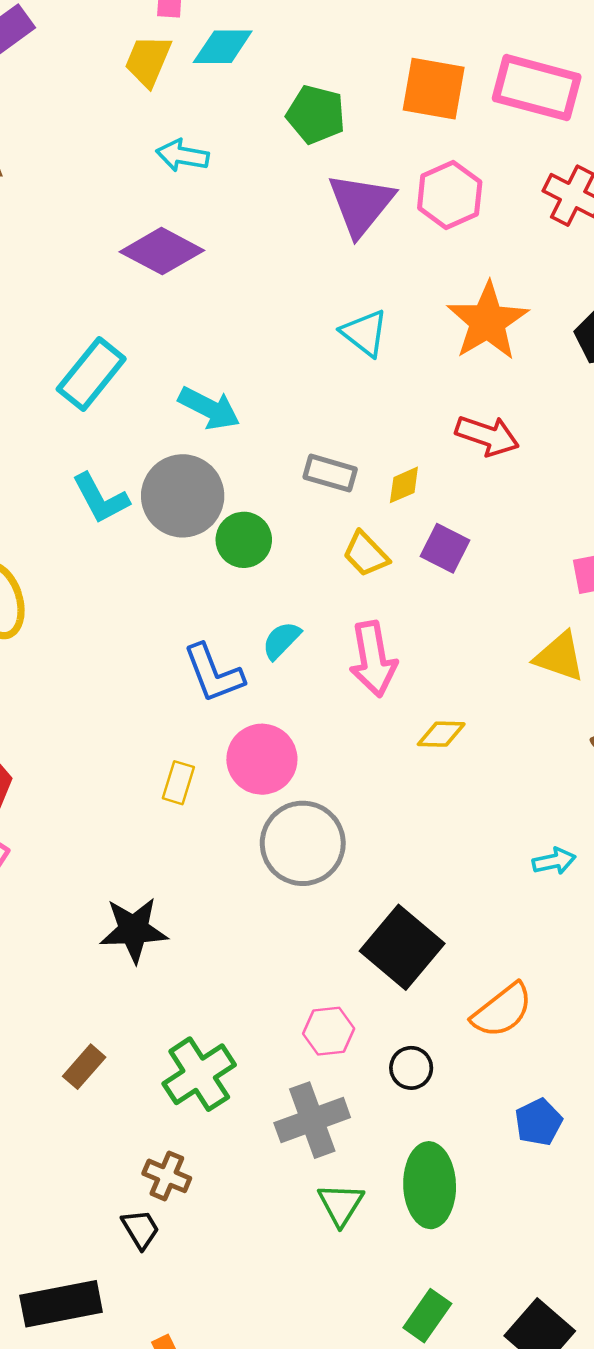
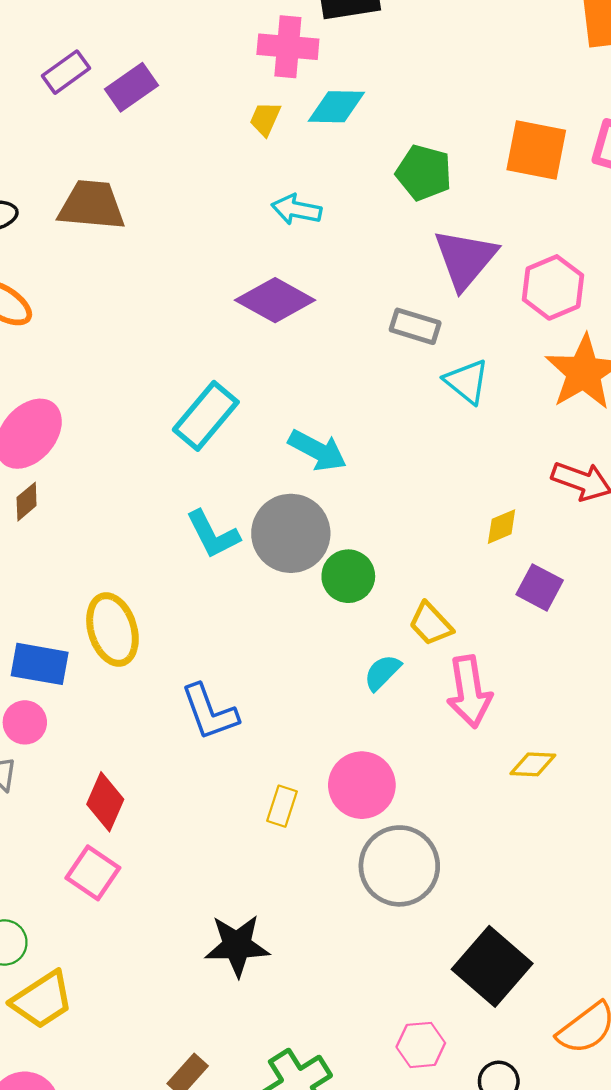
yellow trapezoid: (148, 61) -> (265, 119), size x0.7
pink hexagon: (450, 195) -> (553, 287), moved
gray rectangle: (330, 473) -> (415, 326), moved
yellow trapezoid: (366, 554) -> (431, 624), moved
blue L-shape: (214, 673) -> (210, 712), moved

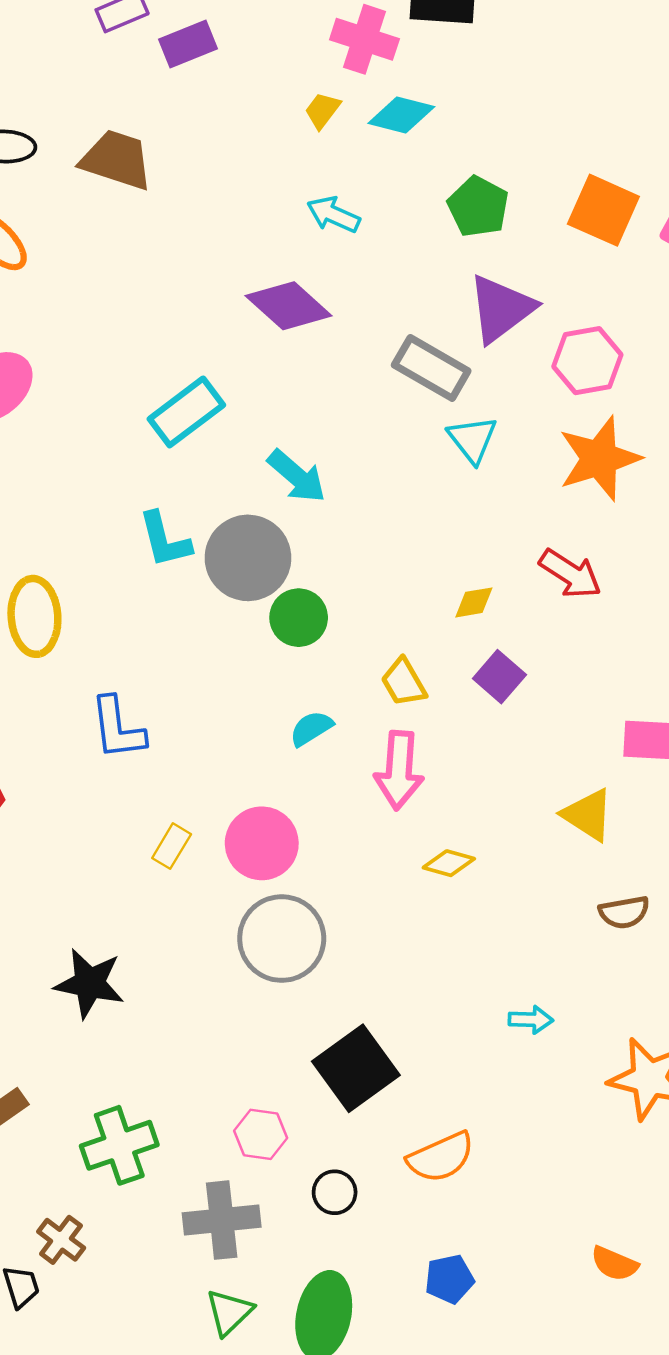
gray rectangle: (415, 326) -> (431, 368), size x1.4
yellow trapezoid: (431, 624) -> (404, 682), moved

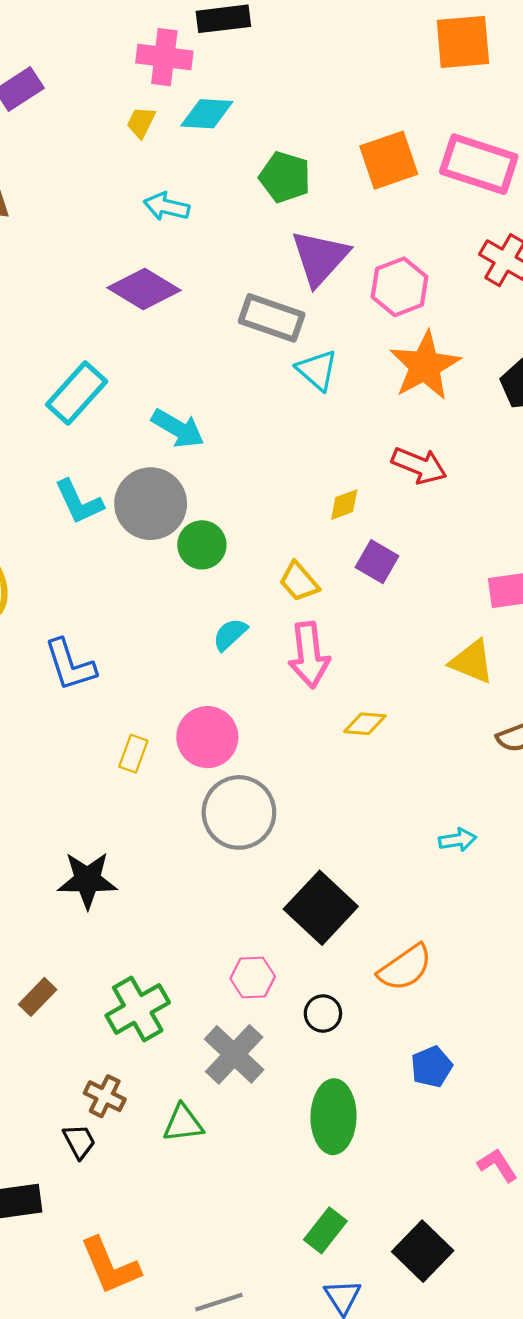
orange square: (603, 210) -> (389, 160), turned -32
gray cross: (222, 1220) -> (234, 1054), turned -30
green triangle: (229, 1312) -> (183, 1123), moved, turned 48

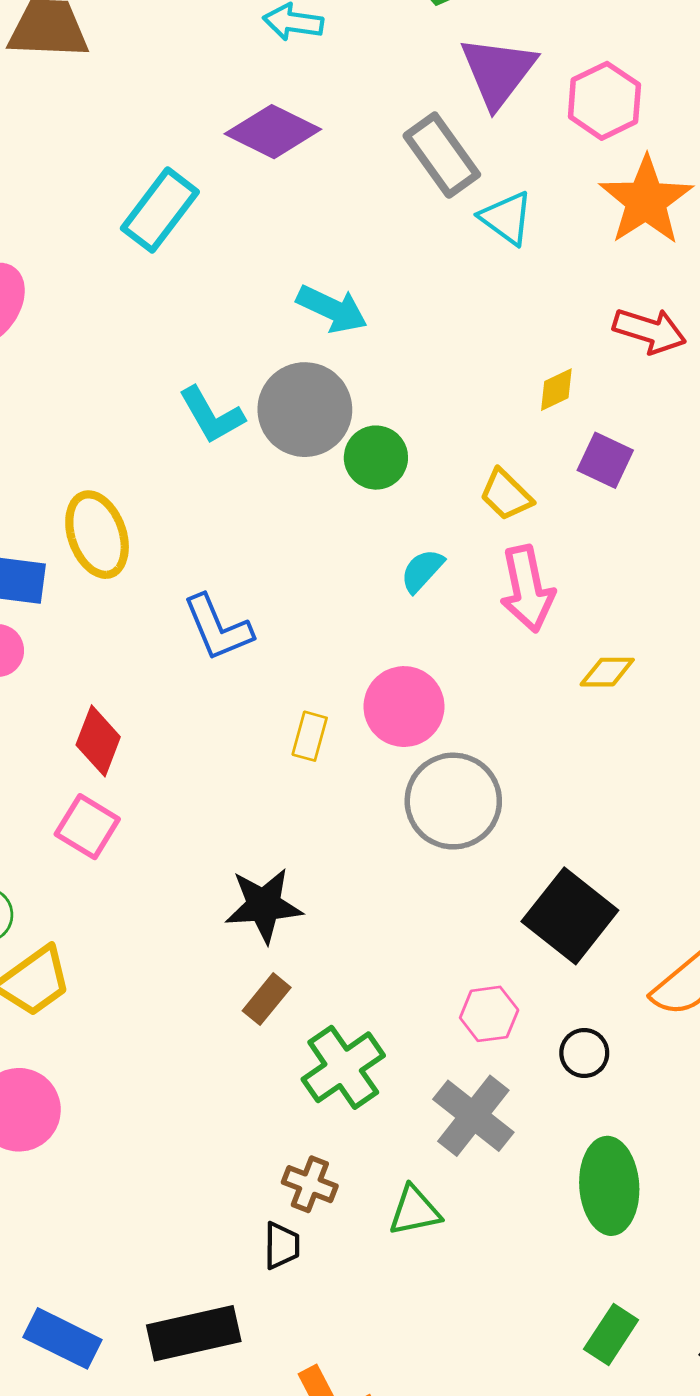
gray rectangle: (272, 318) -> (442, 155), turned 40
cyan rectangle: (77, 393) -> (160, 210), moved
brown rectangle: (38, 997) -> (267, 999), moved
black trapezoid: (79, 1141) -> (282, 1246), turned 33

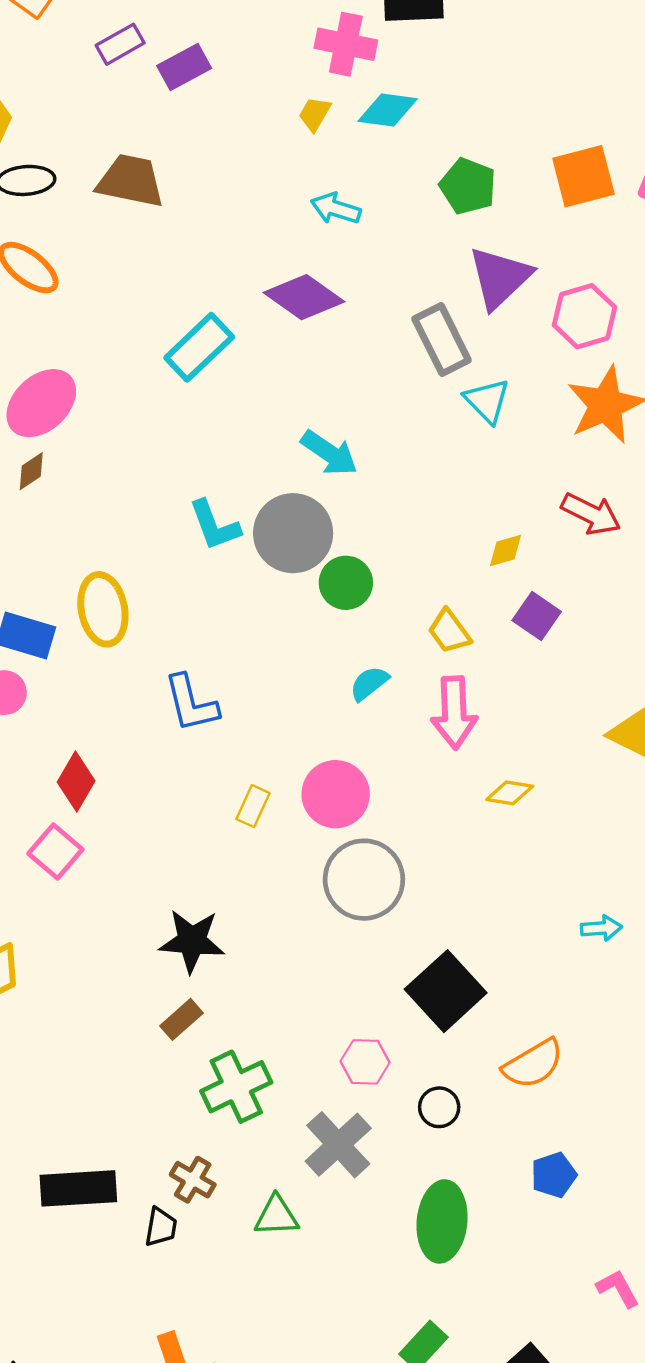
black rectangle: (194, 1333) -> (78, 1188), moved

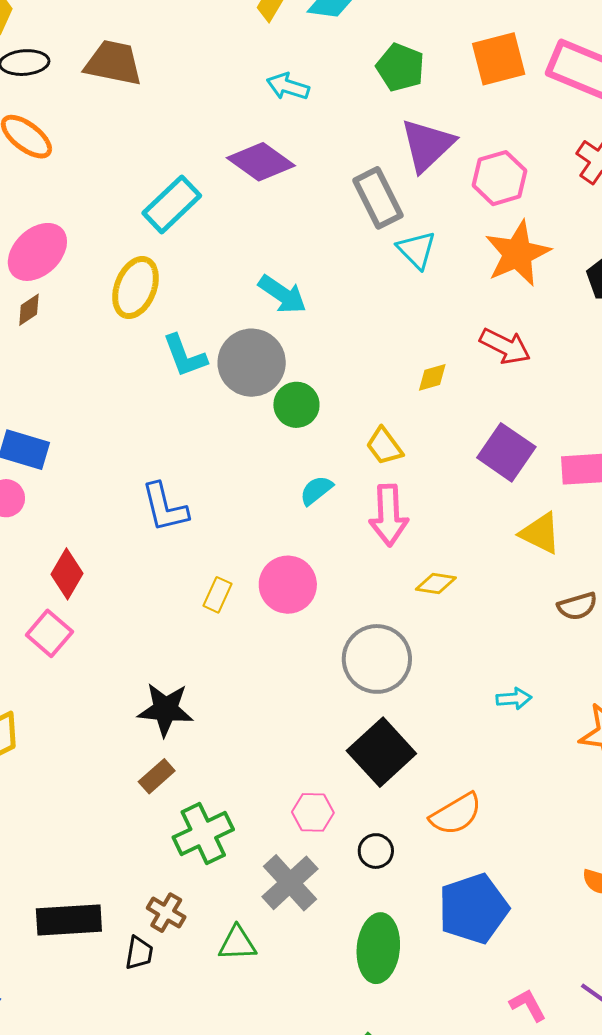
yellow ellipse: (103, 609) -> (136, 288), moved, turned 32
purple square: (537, 616) -> (506, 452), moved, size x1.4
gray circle: (364, 880) -> (377, 659), moved
blue pentagon: (554, 1175) -> (473, 909), size x1.8

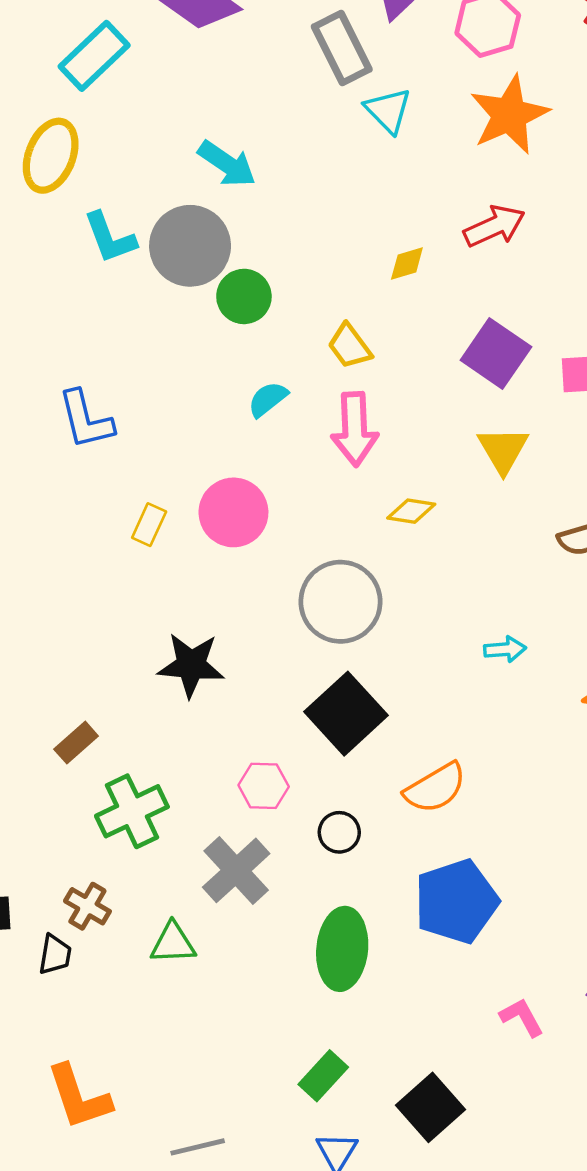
red arrow: (505, 346) -> (494, 226), turned -51
yellow triangle: (540, 533) -> (503, 450), moved, turned 33
black star: (165, 709) -> (191, 665), moved

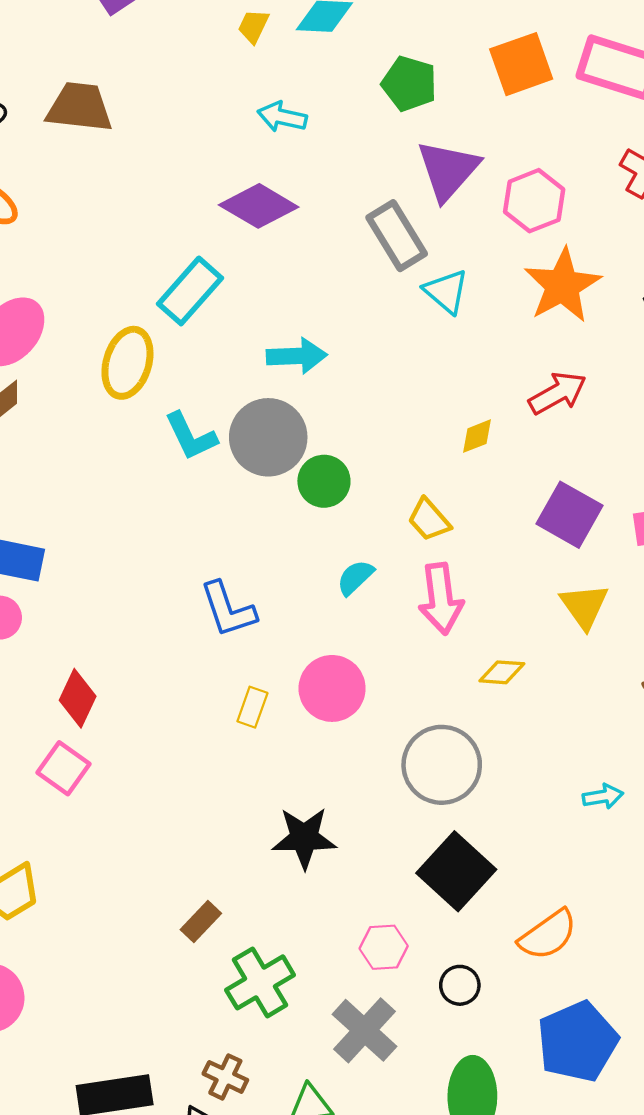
cyan rectangle: (94, 56) -> (190, 291), moved
cyan arrow: (227, 164) -> (297, 356), turned -32
blue L-shape: (86, 420) -> (228, 609), moved

